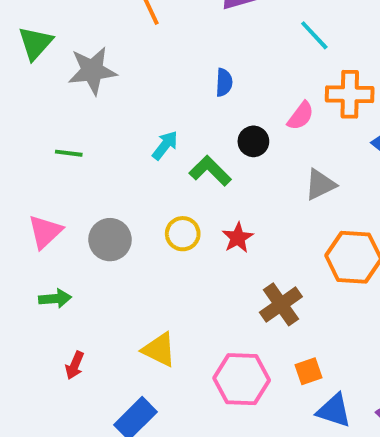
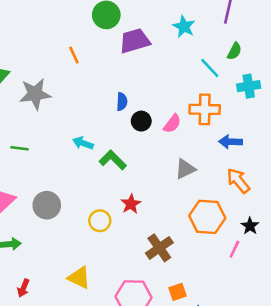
cyan line: (314, 35) -> (210, 68), moved
black circle: (253, 141) -> (141, 121), moved
cyan arrow: (165, 145) -> (83, 143), turned -108
yellow circle: (183, 234) -> (100, 221), moved

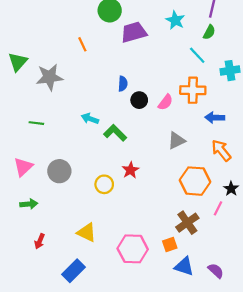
green semicircle: (234, 51) -> (209, 32), moved
brown cross: (159, 248) -> (187, 223), moved

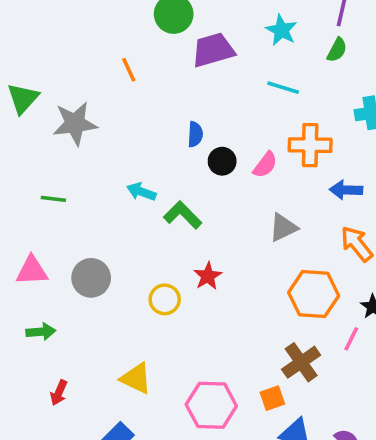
cyan line: (197, 55) -> (283, 88), moved, turned -30
pink triangle: (23, 167) -> (32, 271), turned 40

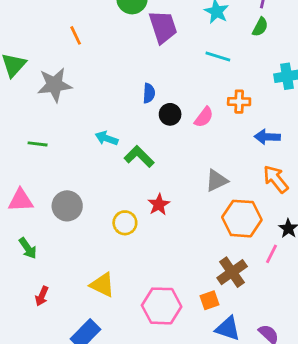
purple trapezoid: (213, 50) -> (163, 27), turned 88
orange line: (129, 70) -> (76, 35), moved
orange cross: (310, 145) -> (239, 102), size x0.7
gray triangle: (283, 228) -> (217, 181), moved
green arrow: (41, 332) -> (28, 248), turned 60

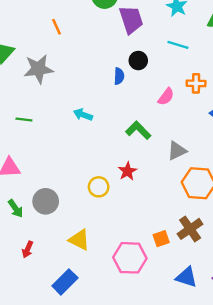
black circle: (170, 114) -> (138, 61), moved
green L-shape: (139, 157) -> (138, 130), moved
gray circle: (67, 206) -> (46, 201), moved
orange square: (209, 300) -> (161, 239), moved

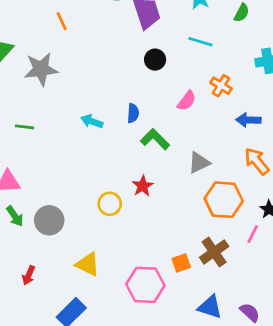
blue semicircle: (119, 76) -> (133, 113), moved
orange cross: (196, 83) -> (221, 86), turned 30
green arrow: (16, 209) -> (15, 216), moved

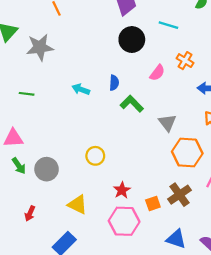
black circle: (155, 60) -> (132, 40), size x1.5
gray triangle: (199, 163) -> (167, 123), turned -42
red star: (143, 186) -> (122, 190), moved

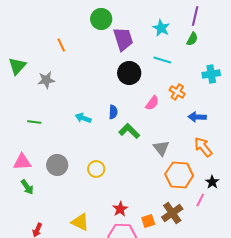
gray star: (40, 47) -> (46, 80), size x0.7
yellow circle: (95, 156) -> (96, 169), moved
gray circle: (47, 169) -> (57, 165), moved

